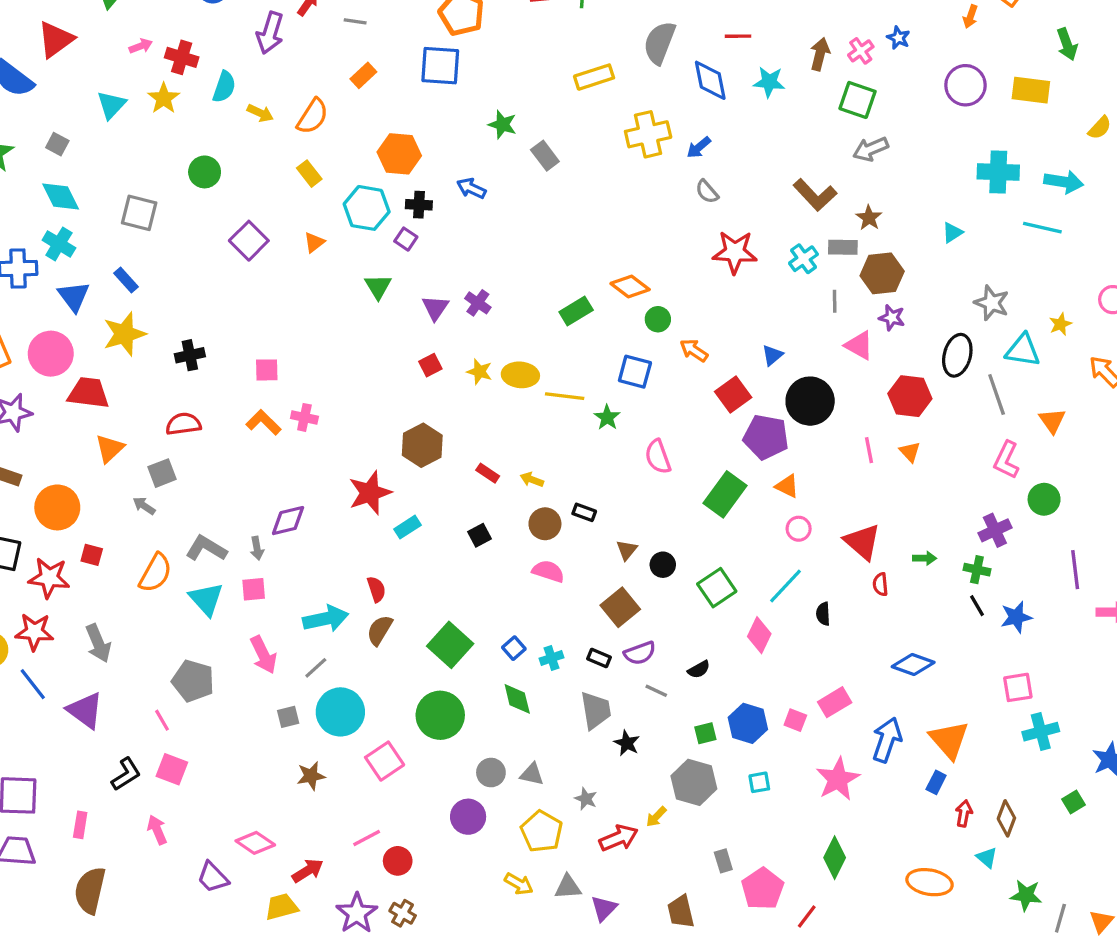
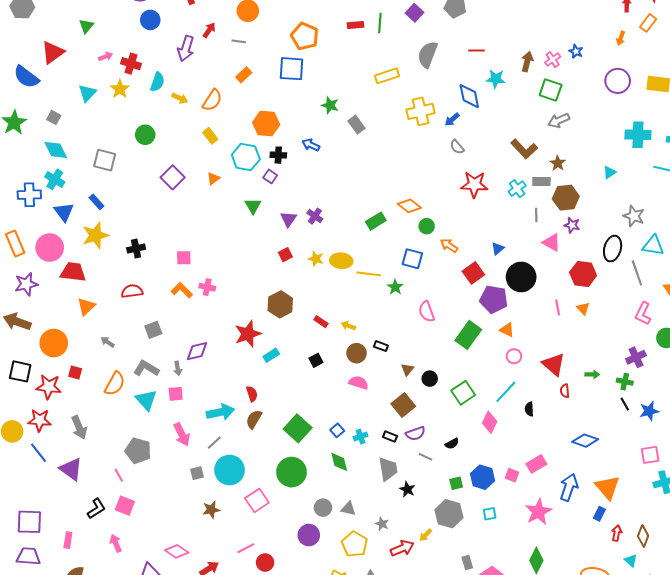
blue diamond: (710, 80) -> (469, 96), moved
gray square: (162, 473) -> (153, 330), moved

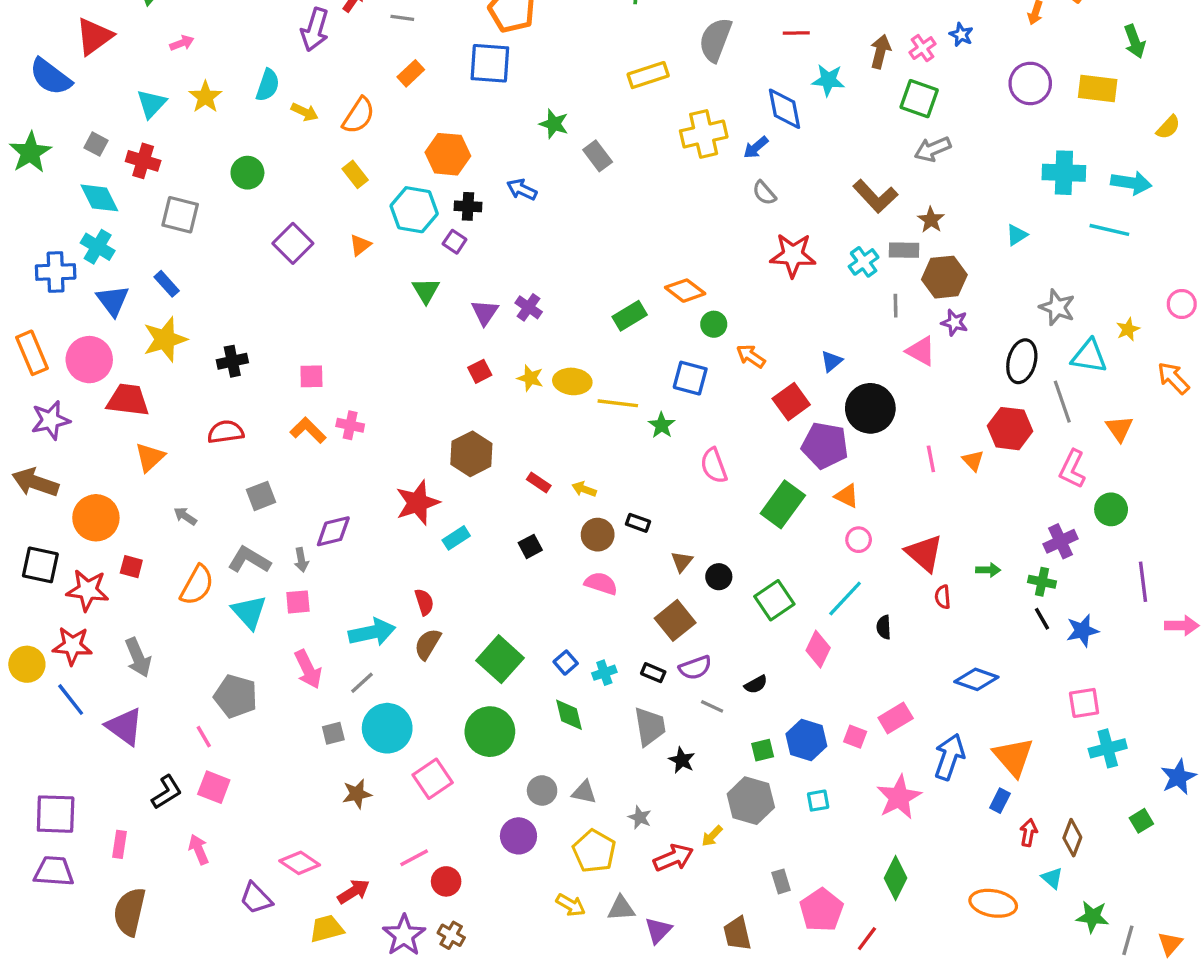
red cross: (131, 64) -> (143, 161), moved
red hexagon: (583, 274) -> (1010, 429), moved

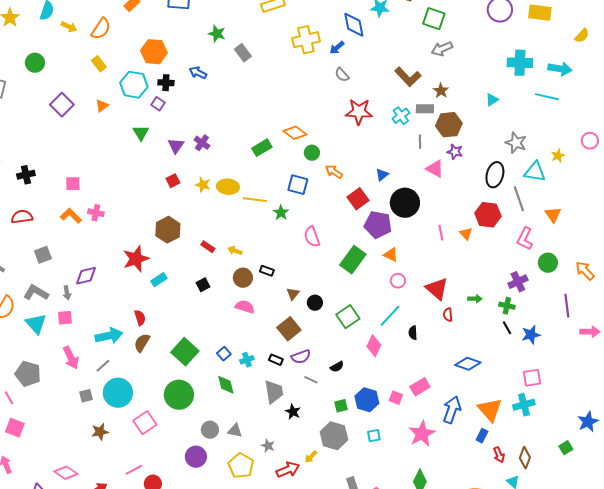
orange arrow: (1173, 378) -> (585, 271), moved
cyan cross: (1108, 748) -> (524, 405), moved
red arrow: (1029, 833) -> (499, 455), turned 147

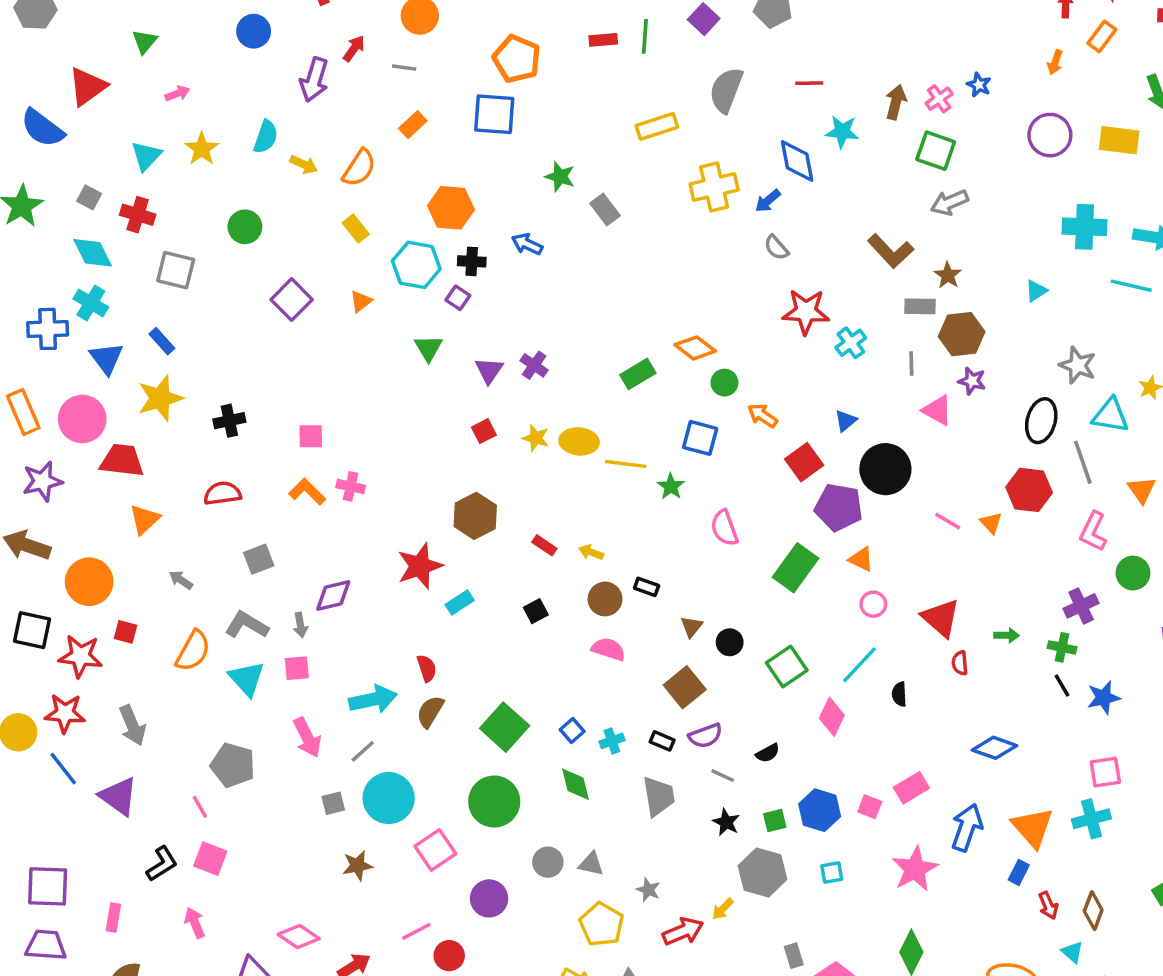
cyan cross: (401, 116) -> (851, 343), moved
pink line: (441, 233) -> (948, 521), turned -49
black star: (293, 412) -> (726, 822), moved
purple circle: (196, 457) -> (489, 898), moved

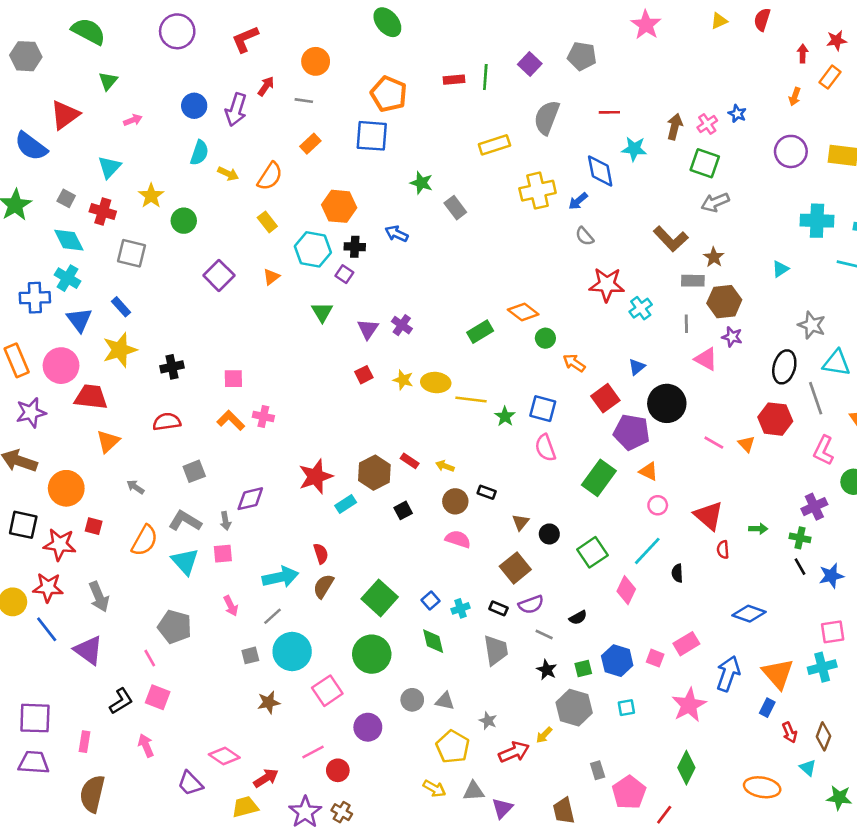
blue circle: (254, 31) -> (194, 106), moved
yellow star: (202, 149) -> (151, 196), moved
blue square: (700, 438) -> (543, 409), moved
brown hexagon: (475, 516) -> (374, 473), moved
pink arrow: (307, 737) -> (231, 606), size x0.7

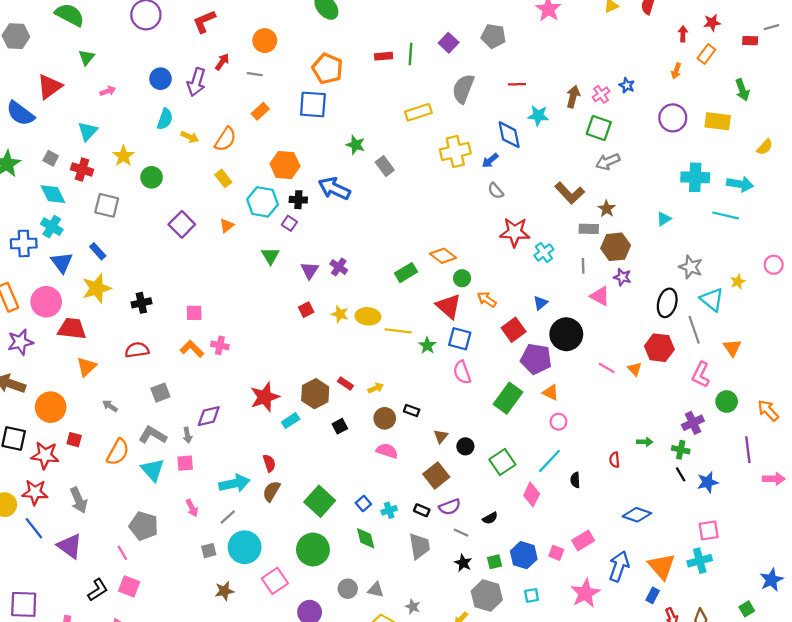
blue arrow: (397, 234) -> (334, 189), size x1.6
cyan triangle: (837, 363) -> (712, 299), turned 30
yellow arrow: (445, 466) -> (376, 388), turned 136
red triangle: (709, 516) -> (449, 306), moved

